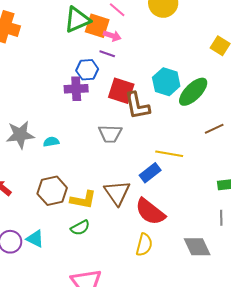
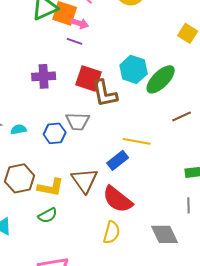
blue hexagon: (87, 70) -> (55, 133), moved

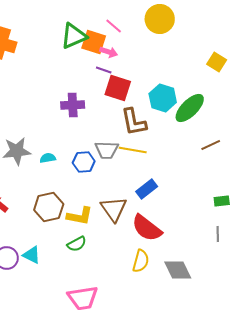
red square: (89, 78) -> (118, 88), moved
yellow line: (137, 141) -> (133, 150), moved
gray diamond: (165, 234) -> (178, 270), moved

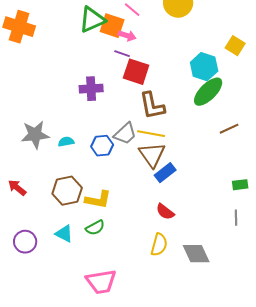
cyan hexagon: (163, 98) -> (204, 67), moved
gray trapezoid: (107, 150) -> (125, 134), turned -45
brown triangle: (114, 209) -> (152, 155), moved
red semicircle: (147, 228) -> (165, 212), size x0.6
cyan triangle: (32, 255) -> (64, 234), moved

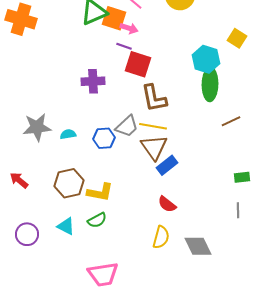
green ellipse: (208, 92) -> (210, 84), turned -44

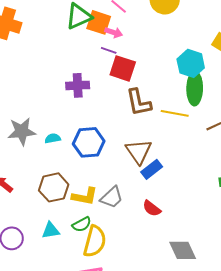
gray trapezoid: (127, 126) -> (112, 197), moved
yellow line: (153, 126) -> (175, 113), moved
blue hexagon: (104, 138) -> (89, 142), size x1.4
cyan triangle: (66, 226) -> (51, 230), turned -36
yellow semicircle: (161, 237) -> (95, 241), moved, size x1.4

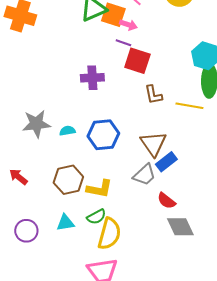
brown L-shape: (139, 102) -> (153, 95), size x0.7
gray trapezoid: (112, 197) -> (144, 175), moved
gray diamond: (183, 250) -> (180, 227), moved

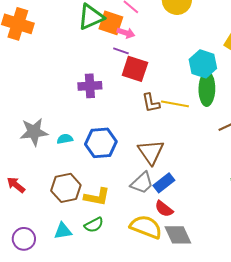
yellow line: (189, 106) -> (175, 104), moved
blue rectangle: (166, 162) -> (164, 183), moved
yellow semicircle: (109, 234) -> (146, 227), moved, turned -84

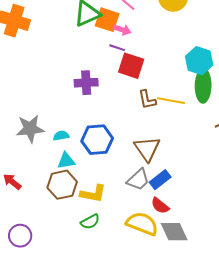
cyan triangle: (63, 231) -> (66, 161), moved

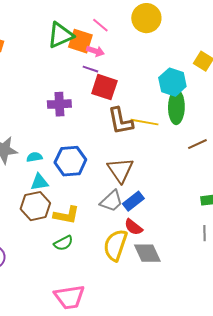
brown L-shape: (147, 100) -> (120, 121), size x1.4
yellow semicircle: (142, 224) -> (115, 245), turned -92

